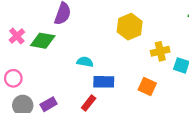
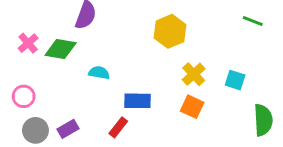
yellow cross: (160, 51) -> (194, 74), moved, turned -30
cyan semicircle: (85, 62) -> (99, 73), moved

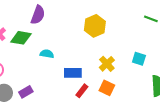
yellow cross: (194, 74) -> (107, 64), moved
orange square: (192, 107) -> (107, 88), moved
red rectangle: (118, 127) -> (82, 91), moved

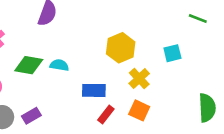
yellow hexagon: (95, 26) -> (121, 48), moved
green diamond: (21, 38) -> (29, 65), moved
cyan square: (139, 59) -> (172, 53), moved, turned -32

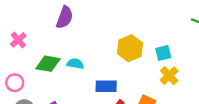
cyan square: (172, 53) -> (163, 53), moved
yellow cross: (139, 78) -> (169, 76), moved

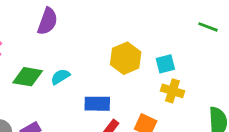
cyan semicircle: (75, 64) -> (60, 77), turned -42
yellow cross: (169, 76) -> (172, 91), turned -30

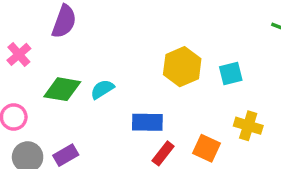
purple semicircle: (48, 21) -> (64, 21), moved
yellow cross: (172, 91) -> (248, 126), moved

